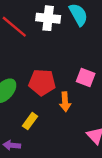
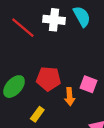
pink square: (86, 77) -> (88, 84), moved

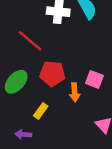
red line: (23, 28) -> (30, 41), moved

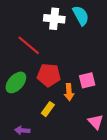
pink square: (94, 79) -> (87, 80), turned -35
yellow rectangle: (41, 111) -> (48, 109), moved

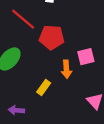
red pentagon: (49, 75) -> (52, 37), moved

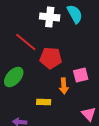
yellow rectangle: (44, 87) -> (44, 102), turned 56

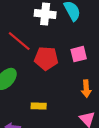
pink square: (81, 75) -> (79, 54), moved
orange arrow: (64, 86) -> (86, 89), moved

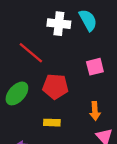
red pentagon: (46, 58) -> (55, 86), moved
orange arrow: (86, 89) -> (95, 111), moved

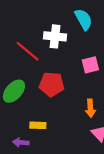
white cross: (59, 24) -> (55, 36), moved
yellow rectangle: (52, 123) -> (38, 125), moved

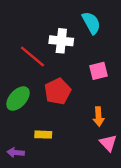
red pentagon: (52, 84) -> (58, 91), turned -30
purple arrow: (21, 142) -> (16, 153), moved

